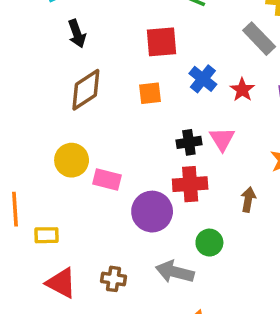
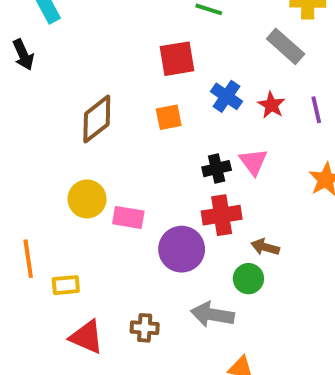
black arrow: (77, 34) -> (23, 55), moved
brown arrow: (248, 200) -> (265, 247), moved, turned -80

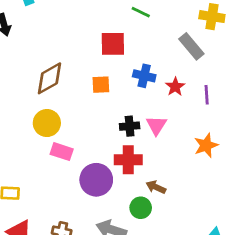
blue cross: (226, 96) -> (144, 76), turned -30
yellow circle: (87, 199) -> (47, 123), moved

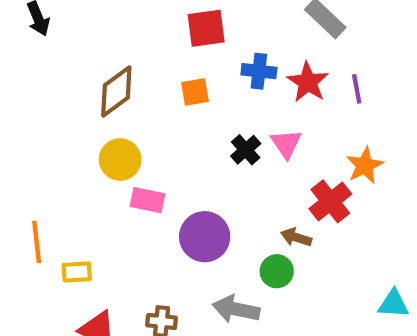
red star: (175, 87) -> (308, 82), size x1.4
black cross: (130, 126) -> (246, 150), turned -30
red cross: (128, 160) -> (330, 201), moved, turned -32

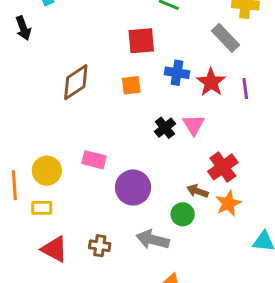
yellow circle: (120, 160) -> (47, 171), moved
orange star: (365, 165) -> (228, 203), moved

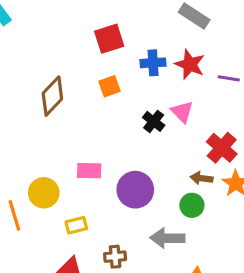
purple line: (245, 89) -> (229, 78), moved, turned -60
yellow rectangle: (42, 208) -> (76, 225), moved

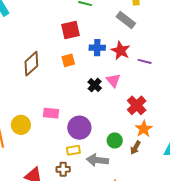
brown arrow: (202, 178) -> (135, 148), moved, turned -72
yellow rectangle: (76, 225) -> (73, 150), moved

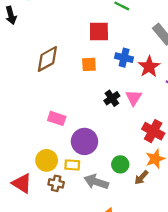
red cross: (137, 105) -> (153, 131), turned -30
yellow circle: (21, 125) -> (47, 160), moved

